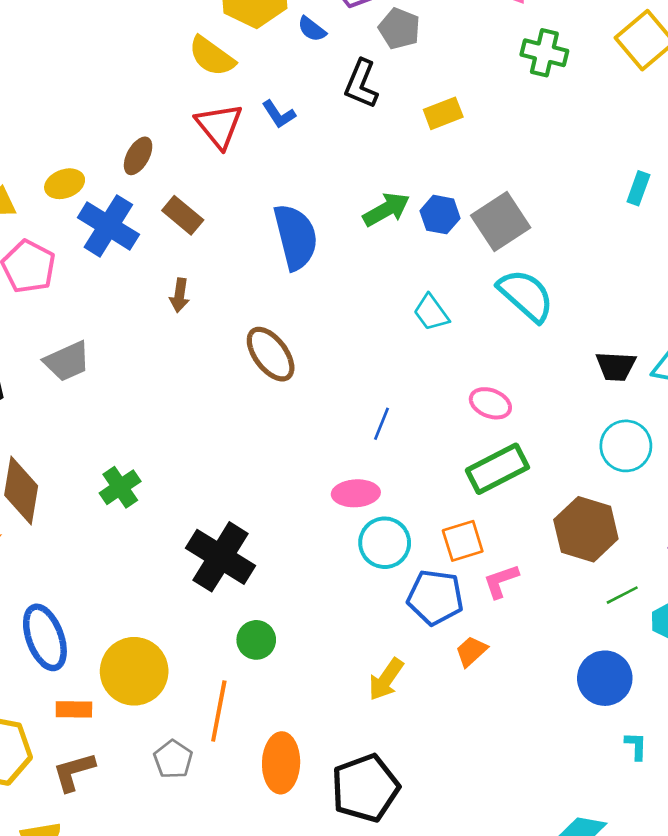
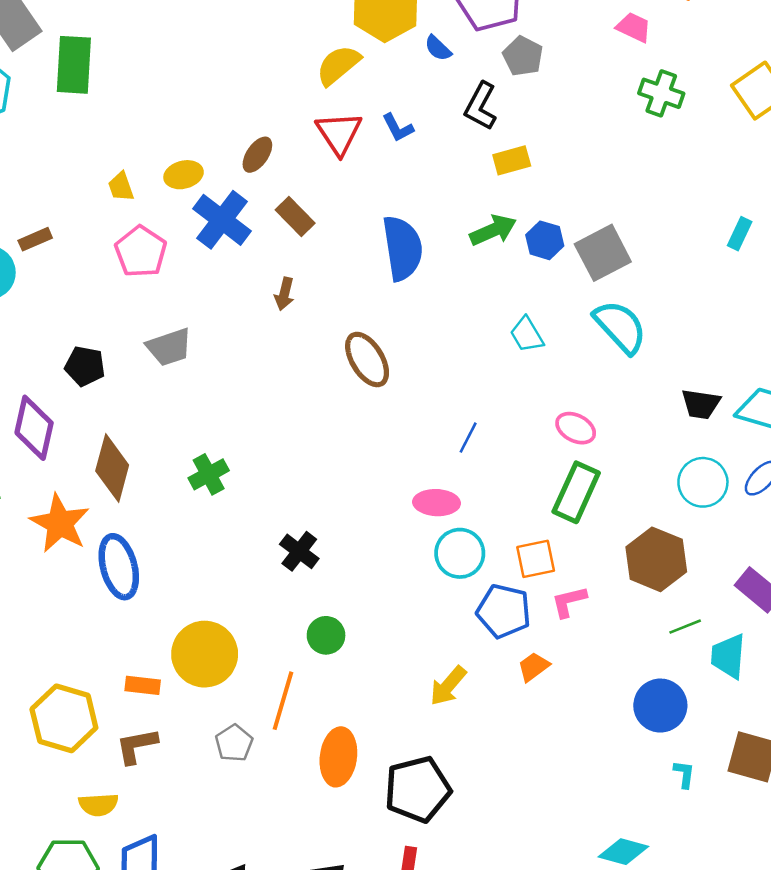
yellow semicircle: (212, 56) -> (338, 65), turned 99
yellow rectangle: (443, 113) -> (512, 160), moved
green rectangle: (497, 469) -> (576, 492), turned -44
black cross: (221, 557) -> (299, 551), size x0.6
blue ellipse: (45, 637) -> (119, 567), moved

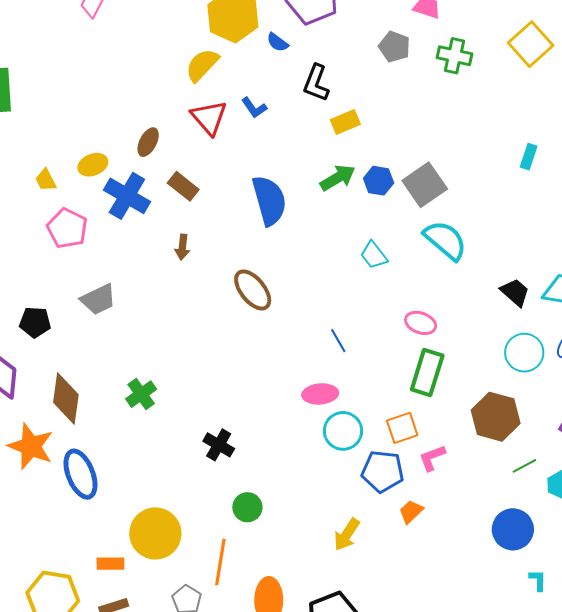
gray pentagon: (523, 56) -> (394, 47), moved
black trapezoid: (701, 404) -> (515, 292), turned -140
blue line: (468, 438) -> (338, 341), turned -50

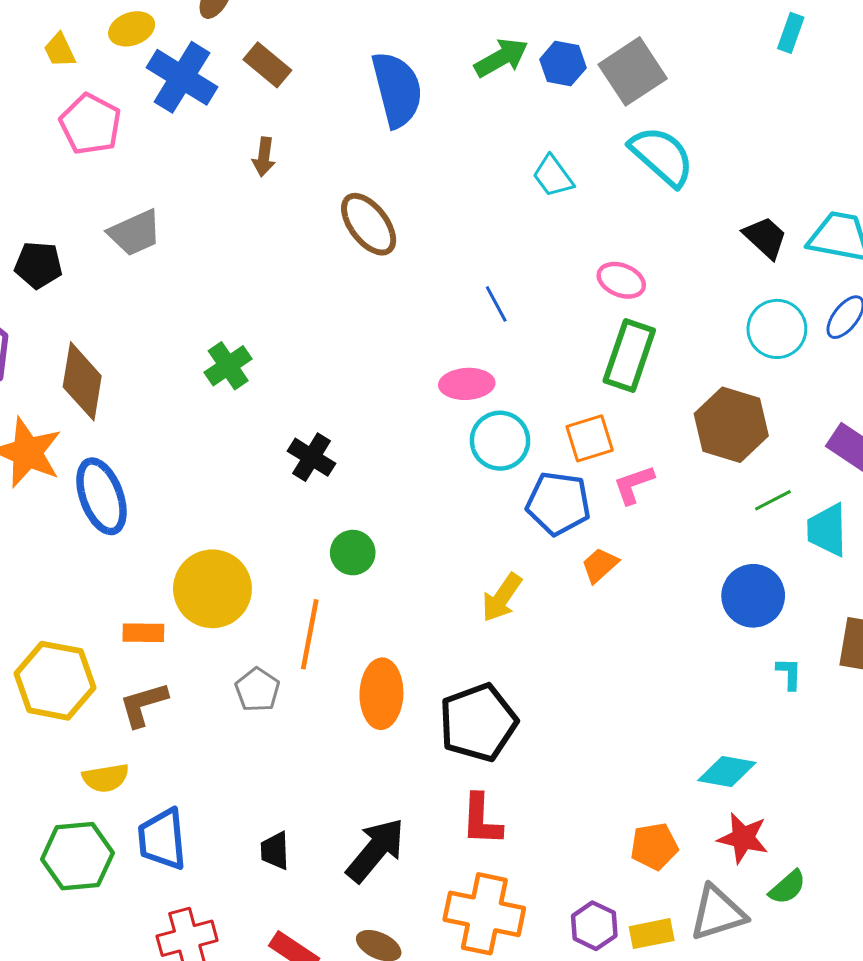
green cross: (141, 394) -> (228, 366), moved

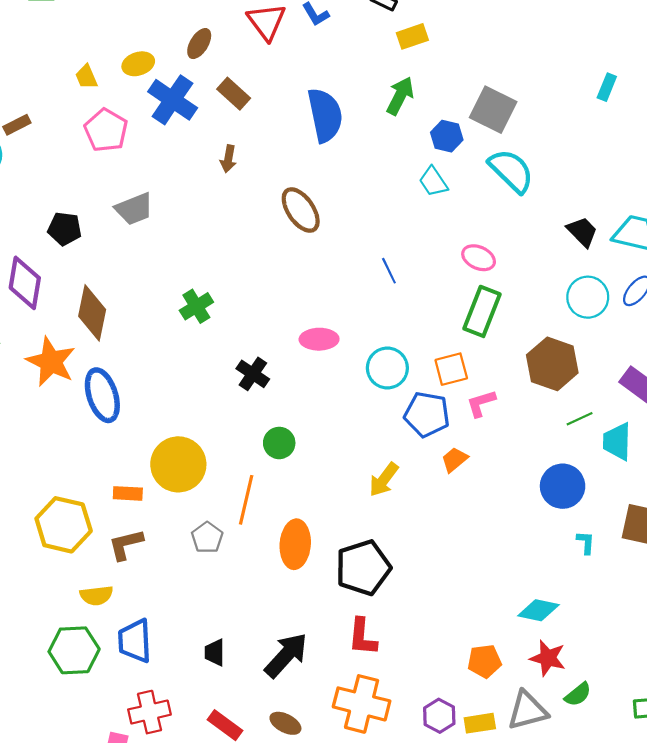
green arrow: (501, 58) -> (400, 96), turned -36
blue hexagon: (563, 64) -> (447, 136), moved
gray square: (633, 71) -> (493, 110), turned -33
pink ellipse: (467, 384) -> (319, 339), moved

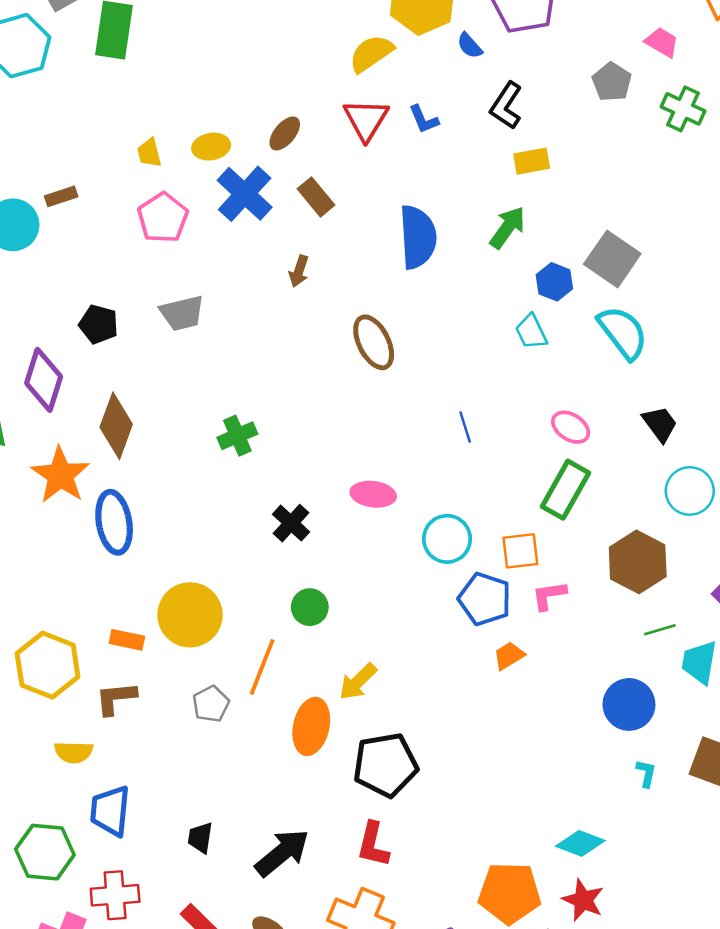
black trapezoid: (582, 232) -> (660, 424), moved
yellow arrow: (384, 480) -> (358, 682), moved
green hexagon: (74, 650) -> (45, 852), moved
orange pentagon: (484, 661) -> (509, 893), size x1.6

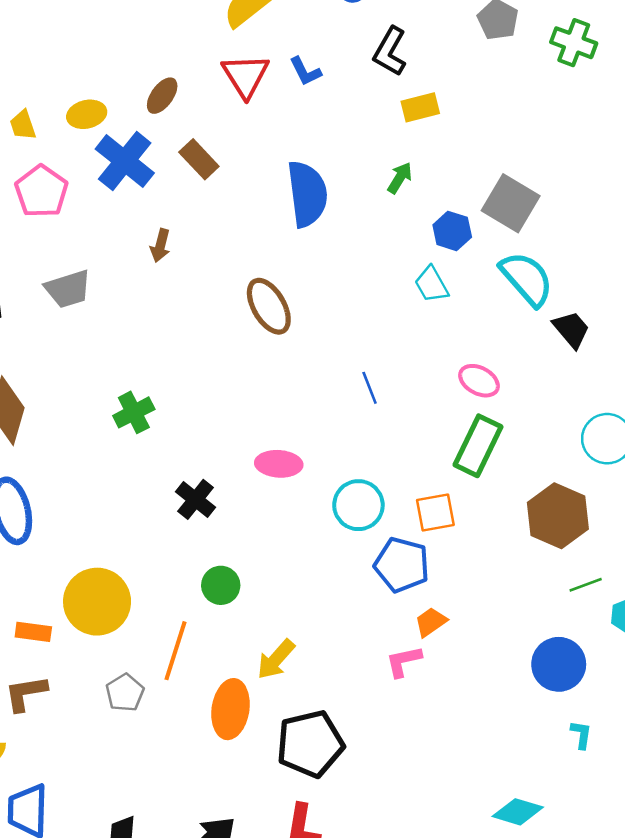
green arrow: (507, 227) -> (400, 178), size x0.7
brown arrow: (299, 271) -> (160, 246), moved
black trapezoid: (660, 424) -> (571, 329), moved
pink L-shape: (549, 595) -> (404, 661), moved

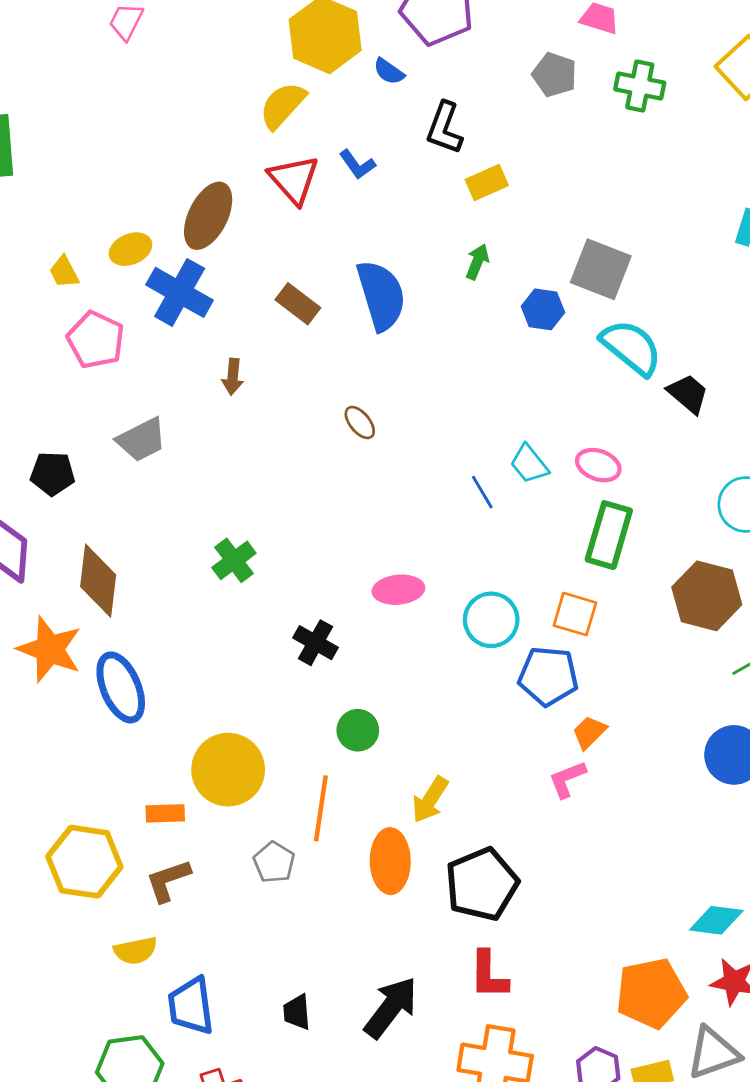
brown ellipse: (162, 96) -> (208, 216), size x1.6
brown rectangle: (199, 159) -> (298, 304), moved
cyan trapezoid: (432, 284) -> (529, 464), moved
brown ellipse: (269, 306) -> (360, 423), size x0.6
orange square: (435, 513) -> (575, 614), turned 36

